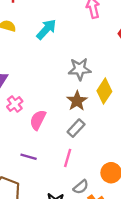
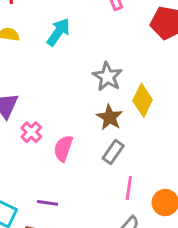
gray star: (80, 69) -> (107, 77), turned -30
purple line: (29, 157) -> (48, 203), moved
pink line: (68, 158) -> (129, 188), moved

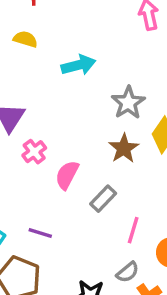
cyan arrow: (58, 32) -> (78, 65), moved, turned 32
gray rectangle: (113, 152) -> (103, 199), moved

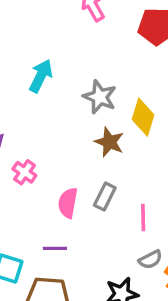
cyan arrow: (78, 65) -> (41, 76), turned -32
pink semicircle: (67, 175) -> (68, 203), moved
gray semicircle: (128, 272) -> (150, 260), turned 30

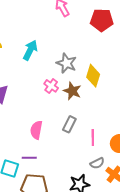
pink cross: (24, 172) -> (51, 86), moved
pink semicircle: (68, 203) -> (36, 130), moved
purple line: (55, 248) -> (29, 158), moved

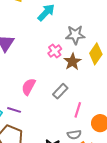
gray star: (66, 63) -> (75, 35), turned 30

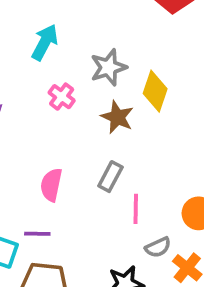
pink cross: (55, 51) -> (62, 97), moved
pink line: (78, 110) -> (136, 209), moved

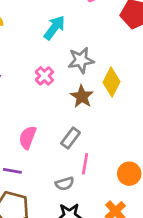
cyan arrow: (45, 42) -> (54, 28), moved
gray semicircle: (158, 247) -> (65, 184), moved

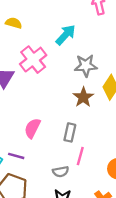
pink cross: (44, 76) -> (33, 60), moved, size x1.6
gray rectangle: (71, 138) -> (70, 132), turned -30

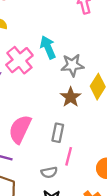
cyan arrow: (66, 35) -> (48, 47), moved, turned -65
pink semicircle: (32, 128) -> (20, 129), size x1.4

